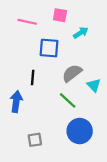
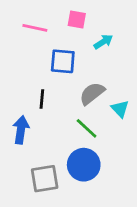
blue circle: (80, 131) -> (84, 165), moved
gray square: (35, 140) -> (45, 179), size x1.5

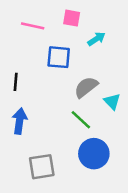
black line: (42, 99) -> (16, 82), moved
blue circle: (84, 165) -> (94, 154), moved

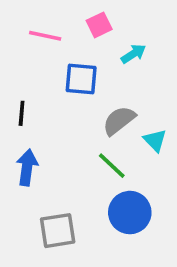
pink square: (72, 18) -> (99, 25), turned -36

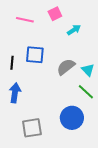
blue square: (81, 79) -> (35, 55), moved
cyan triangle: (155, 140) -> (88, 70), moved
green line: (112, 166) -> (86, 92), moved

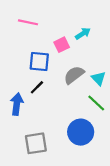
pink square: (55, 14) -> (62, 45), moved
black line: (12, 63) -> (37, 87), moved, turned 40

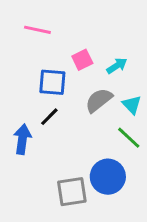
cyan arrow: (83, 34) -> (117, 66), moved
gray square: (36, 143) -> (72, 192), moved

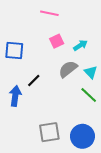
pink line: (37, 30) -> (49, 13), moved
blue square: (52, 82) -> (14, 50), moved
blue circle: (108, 177) -> (82, 136), moved

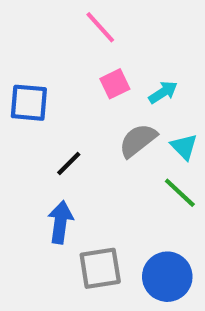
pink line: (49, 13) -> (100, 27), turned 36
blue arrow: (15, 96) -> (60, 222), moved

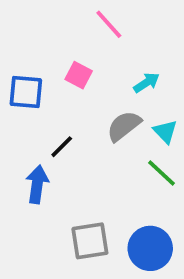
pink line: (100, 27) -> (109, 24), moved
pink square: (115, 84) -> (79, 75), moved, turned -36
blue arrow: (60, 222) -> (37, 184), moved

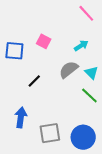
pink line: (109, 24) -> (86, 13), moved
blue arrow: (37, 184) -> (21, 117), moved

